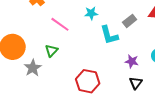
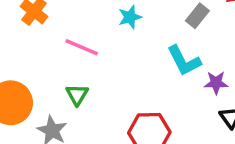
cyan L-shape: (109, 35) -> (184, 61), moved

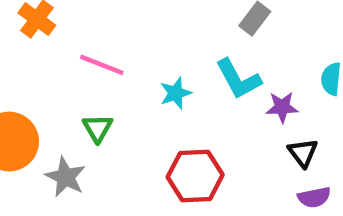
cyan star: (130, 17) -> (176, 93), moved

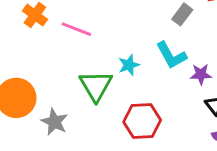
pink line: (102, 65) -> (76, 29), moved
green triangle: (97, 128) -> (96, 86), moved, size x1.6

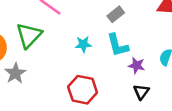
gray rectangle: (182, 14) -> (116, 14), moved
green triangle: (96, 86) -> (29, 35), moved

